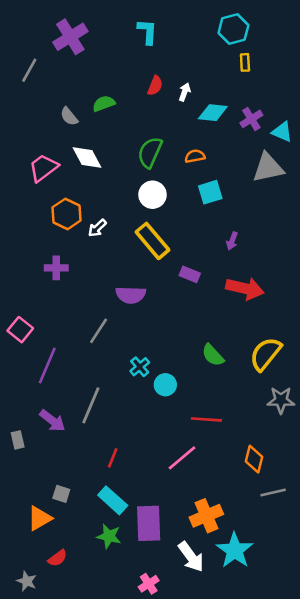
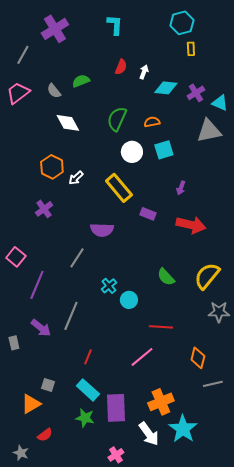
pink trapezoid: (43, 168) -> (18, 93), moved
white circle: (153, 195) -> (132, 152), moved
purple cross: (56, 268) -> (44, 209), turned -36

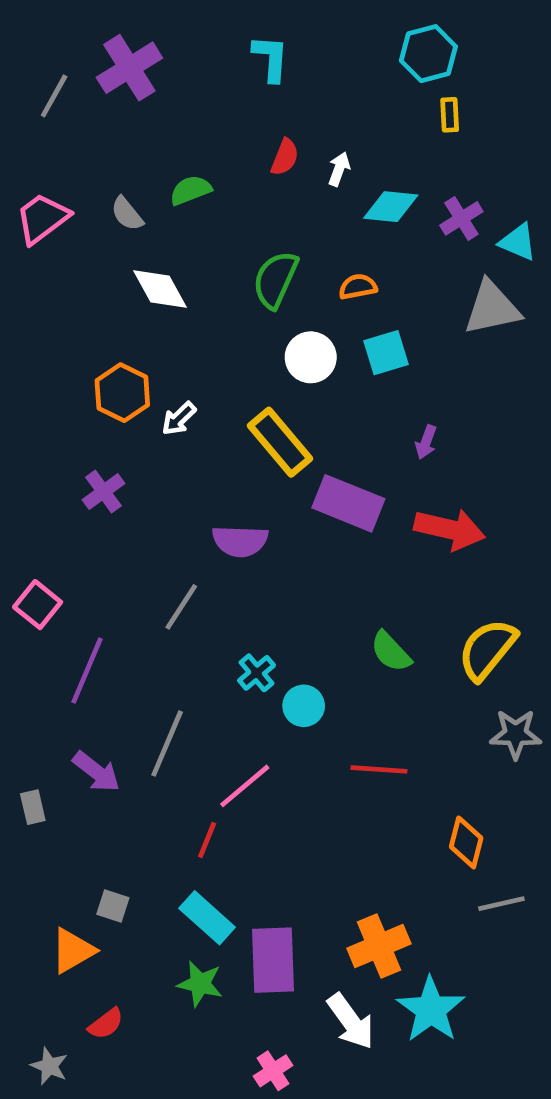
gray line: (23, 55) -> (54, 96), moved
purple rectangle: (148, 214) -> (348, 503), size x1.8
pink line: (142, 357) -> (245, 786), moved

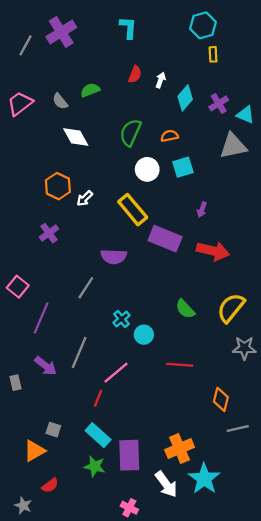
cyan diamond: (391, 207) -> (185, 98), turned -55
pink cross: (273, 1071) -> (129, 508), turned -30

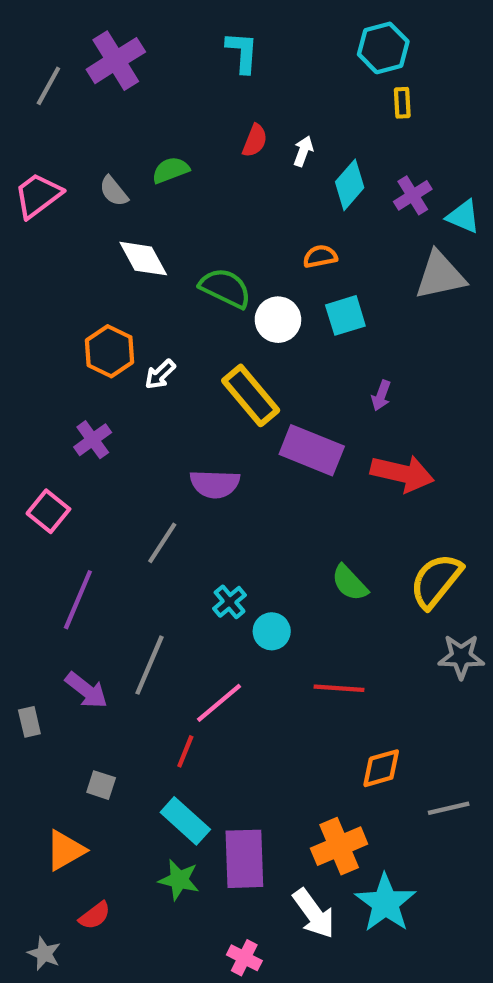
green semicircle: (130, 133) -> (225, 288), moved, turned 92
pink square: (18, 287) -> (48, 511), moved
orange diamond: (221, 399) -> (381, 768), moved, turned 60
gray square: (53, 430) -> (101, 785), moved

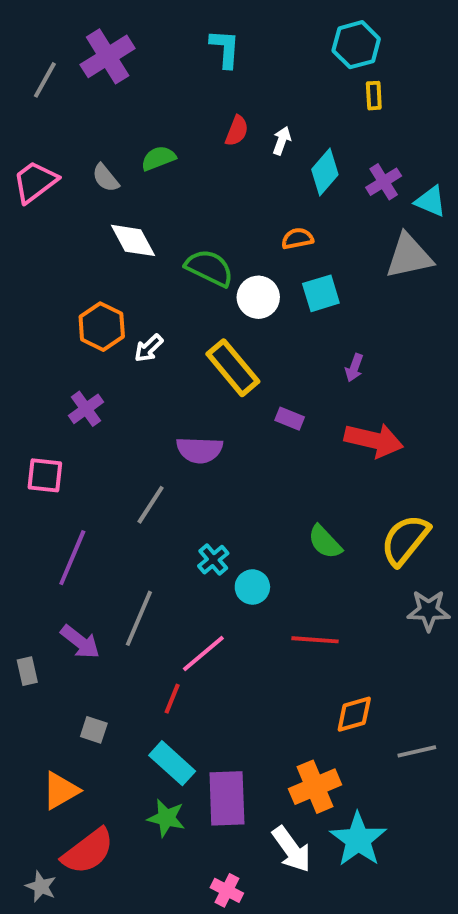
purple rectangle: (312, 450) -> (290, 419), size x0.5
pink square: (48, 511) -> (45, 475), turned -33
red semicircle: (95, 916) -> (88, 851), size x1.8

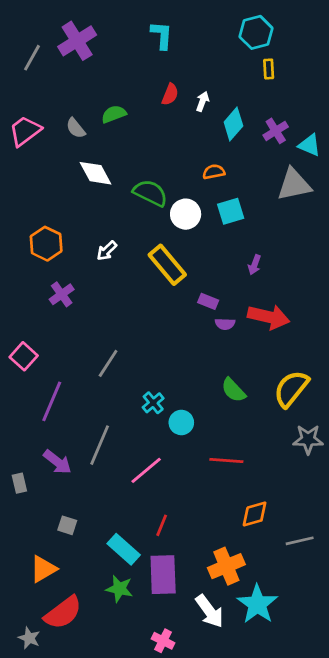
orange hexagon: (102, 327) -> (46, 244), moved
purple semicircle: (200, 450) -> (225, 324), moved, size x0.6
pink square: (45, 475) -> (24, 356), moved, turned 36
red line: (172, 699) -> (162, 525), moved

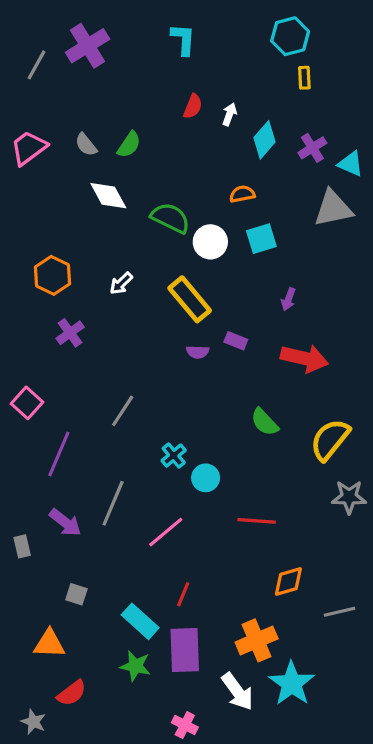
green semicircle: (114, 114) -> (129, 145), moved, turned 145
purple semicircle: (225, 324) -> (198, 352), moved
green semicircle: (233, 390) -> (265, 422), moved
orange triangle: (43, 569) -> (49, 644), turned 32
red semicircle: (63, 613) -> (72, 693), size x0.7

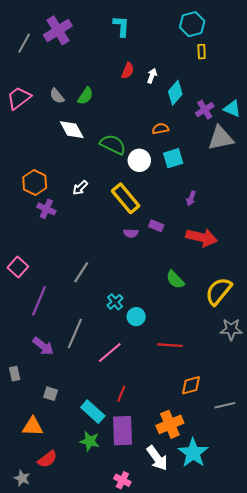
purple cross: (312, 148) -> (205, 110), moved
purple cross: (70, 333) -> (46, 209), moved, turned -30
gray rectangle: (22, 546) -> (15, 374), moved

